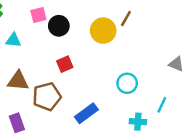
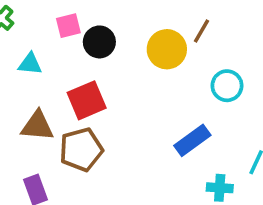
red square: (65, 64) -> (87, 100), moved, size x1.5
cyan circle: (127, 83) -> (227, 86), moved
blue rectangle: (86, 113) -> (192, 140), moved

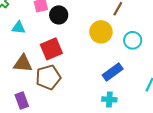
yellow circle: (167, 49) -> (101, 32), moved
cyan cross: (220, 188) -> (109, 99), moved

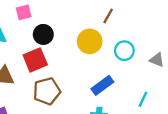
black circle: (59, 15) -> (43, 34), moved
brown pentagon: (48, 77) -> (47, 91), moved

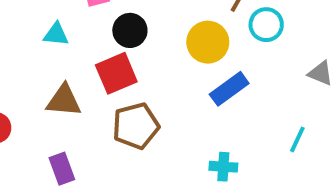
cyan circle: (124, 51) -> (266, 25), moved
blue rectangle: (102, 85) -> (229, 89), moved

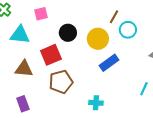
black circle: (130, 30) -> (68, 33), moved
cyan triangle: (56, 34) -> (20, 35), size x1.5
cyan cross: (223, 167) -> (96, 103), moved

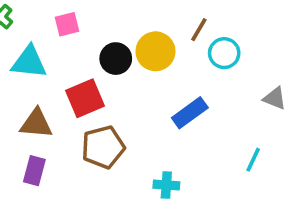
yellow circle: (98, 39) -> (155, 51), moved
purple rectangle: (23, 104) -> (34, 171), moved, turned 35

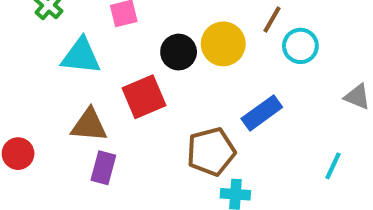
brown pentagon: (103, 147) -> (211, 152), moved
purple rectangle: (34, 171) -> (103, 168), moved

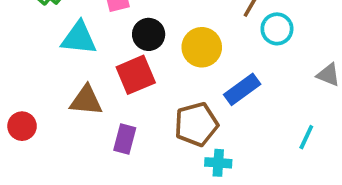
yellow circle: (223, 44) -> (202, 47), moved
black circle: (179, 52) -> (149, 34), moved
purple rectangle: (103, 168) -> (125, 139), moved

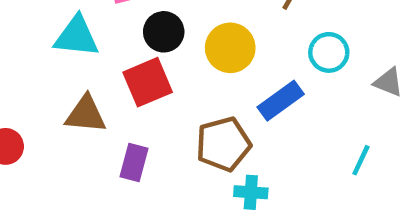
cyan circle: (277, 29) -> (329, 52), moved

